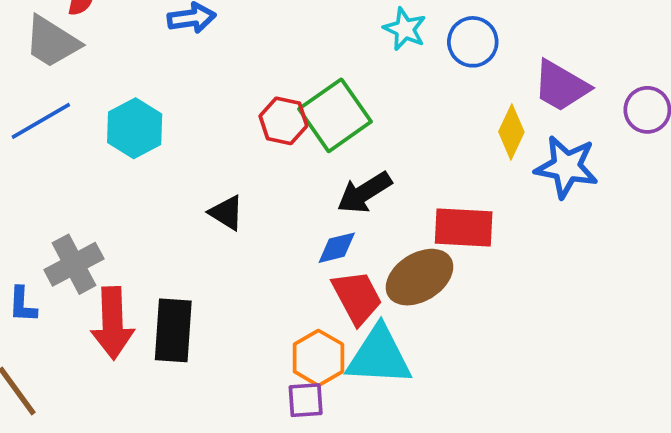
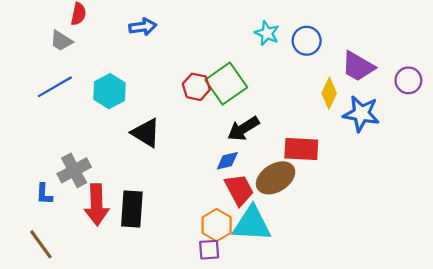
gray trapezoid: (52, 42) -> (61, 41), size x0.7
black triangle: (227, 213) -> (146, 133), moved, size x1.4

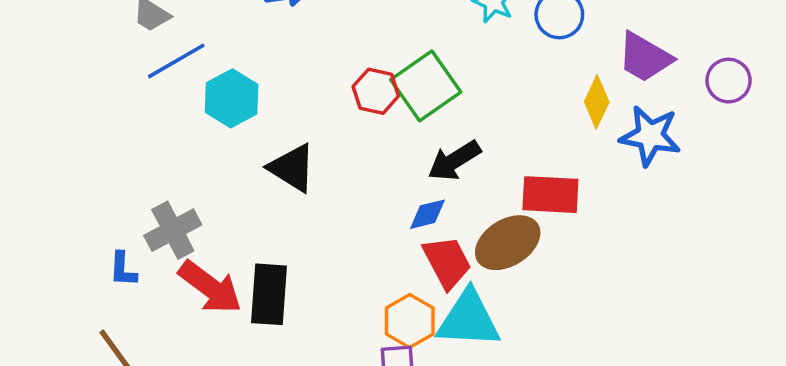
blue line: (55, 87) -> (176, 61), moved
red arrow: (97, 205) -> (210, 287), turned -51

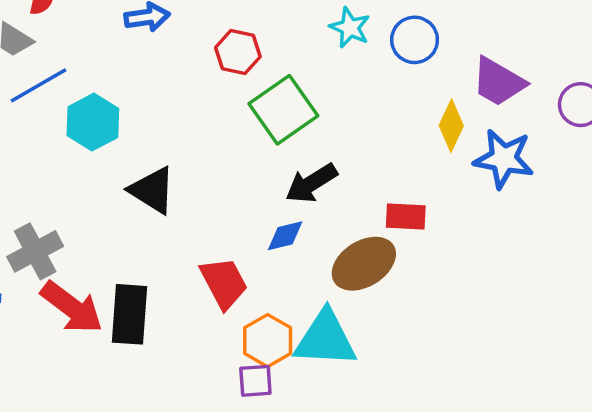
red hexagon: (376, 91) -> (238, 52), moved
red rectangle: (550, 195) -> (406, 216), size x0.7
red trapezoid: (447, 262) -> (224, 283), moved

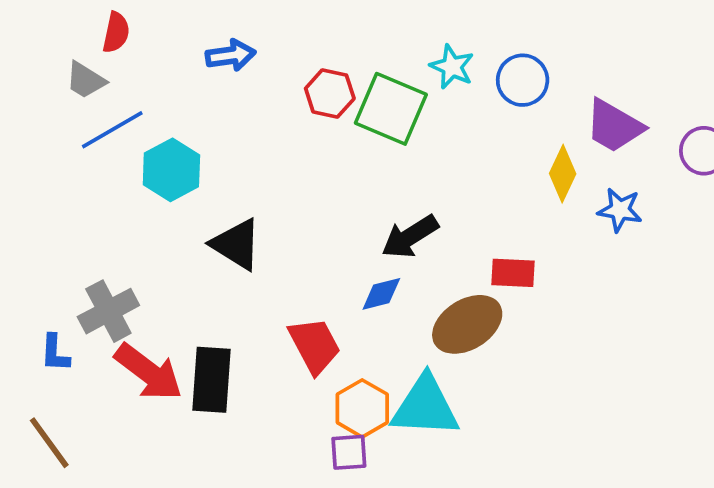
green square: (283, 110) -> (391, 109), moved, turned -32
blue star: (504, 159) -> (620, 210), size x0.7

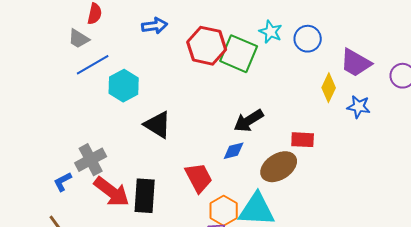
red hexagon: (330, 94) -> (207, 46), size x1.5
blue L-shape: (55, 353) -> (63, 182), turned 60

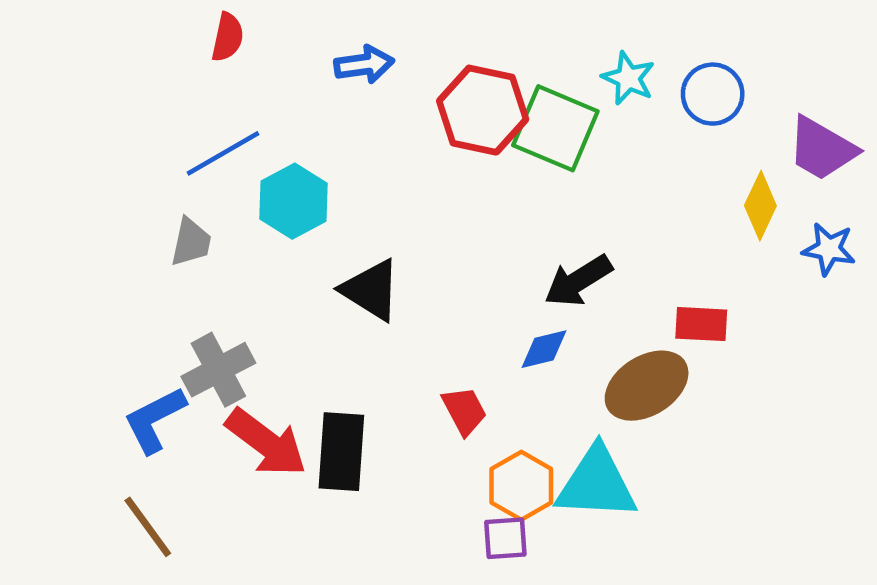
gray trapezoid: (79, 39) -> (191, 242), moved, turned -110
red trapezoid: (199, 178) -> (464, 411), size x0.7
blue L-shape: (63, 182) -> (155, 420), size x1.5

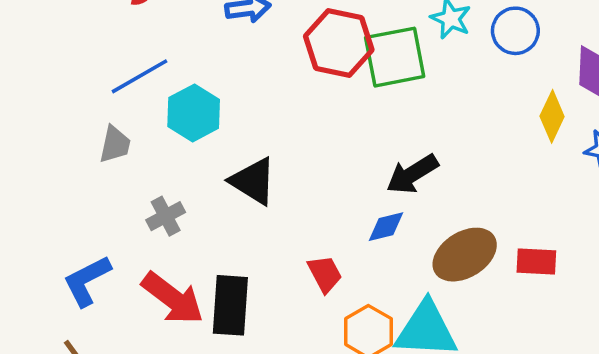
green square: (555, 128) -> (395, 57), turned -34
red rectangle: (701, 324) -> (536, 262), moved
gray cross: (218, 370) -> (166, 216), moved, size x0.7

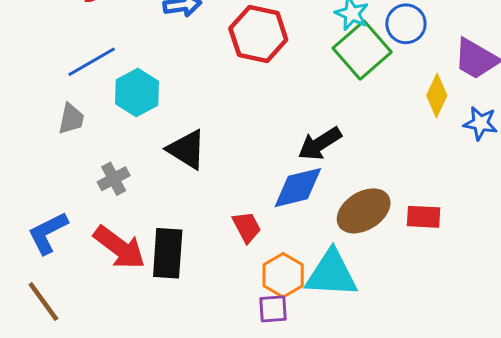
green square: (395, 57) -> (362, 50), moved, turned -30
blue diamond: (386, 227) -> (298, 188), size x1.6

